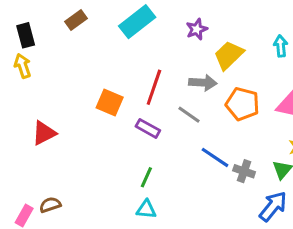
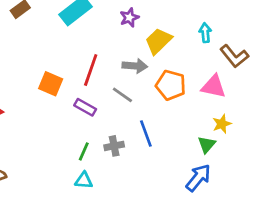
blue line: (215, 157) -> (146, 133), turned 36
gray cross: (244, 171) -> (114, 146), moved, turned -30

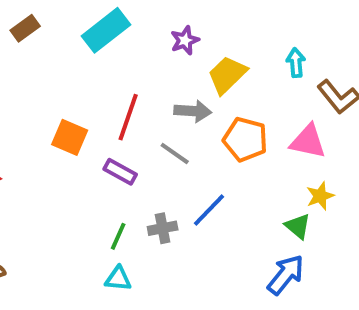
blue line: (146, 133) -> (209, 210), turned 64
green triangle: (207, 145) -> (298, 226), turned -30

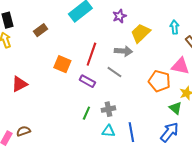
brown rectangle: (25, 28) -> (40, 30), moved
orange pentagon: (245, 139) -> (159, 81), moved
blue line: (209, 210) -> (131, 132), moved, turned -54
cyan triangle: (118, 279) -> (108, 131), moved

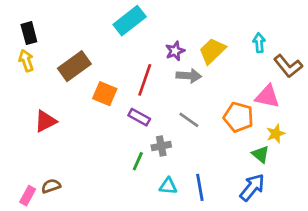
purple star: (119, 16) -> (175, 51), moved
brown rectangle: (40, 30) -> (74, 66), moved, size x1.6
gray line: (114, 72) -> (189, 120), moved
gray cross: (108, 109) -> (161, 146), moved

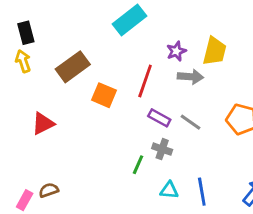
yellow trapezoid: (212, 51) -> (215, 51), turned 148
purple rectangle: (139, 117) -> (159, 118), moved
gray cross: (161, 146) -> (162, 149), turned 30

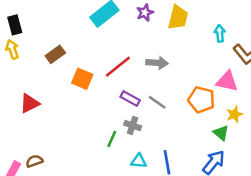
purple star: (176, 51) -> (145, 13), moved
yellow trapezoid: (215, 51) -> (178, 17), moved
brown rectangle: (73, 67) -> (55, 54), size x0.7
red line: (145, 81) -> (118, 67), turned 32

